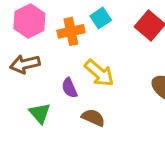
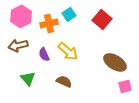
purple semicircle: (69, 88) -> (44, 54), moved

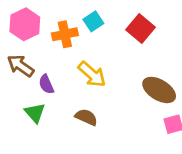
brown arrow: (18, 45) -> (21, 66), turned 48
purple semicircle: (44, 54) -> (46, 84), moved

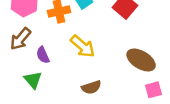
brown arrow: (21, 66) -> (20, 39), turned -85
brown semicircle: (86, 117) -> (91, 87), moved, turned 138

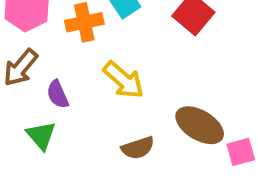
brown ellipse: (141, 60) -> (200, 125), moved

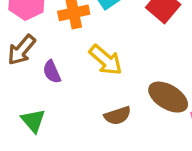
green triangle: (41, 136) -> (33, 121), moved

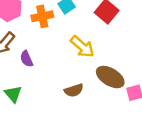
yellow arrow: (106, 60) -> (82, 47), moved

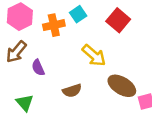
brown semicircle: (74, 90) -> (72, 91), moved

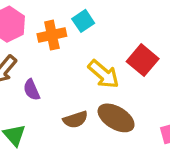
red square: (118, 20) -> (143, 60), moved
brown ellipse: (122, 86) -> (116, 118), moved

